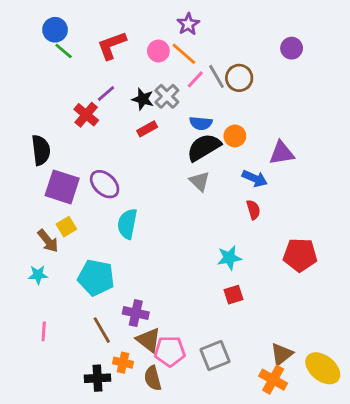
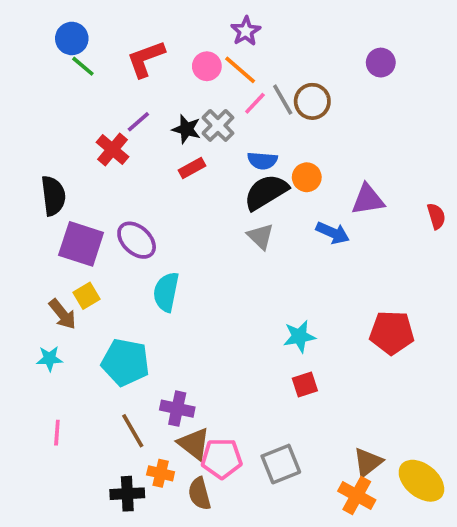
red semicircle: (253, 210) -> (436, 216), moved

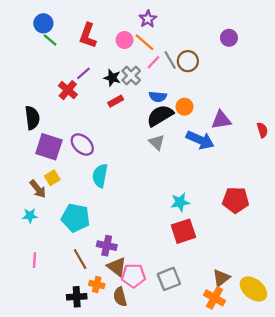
red L-shape: (146, 59) -> (88, 36), turned -50
blue arrow: (333, 233) -> (200, 140), size x1.4
red square: (305, 384) -> (183, 231), size x1.6

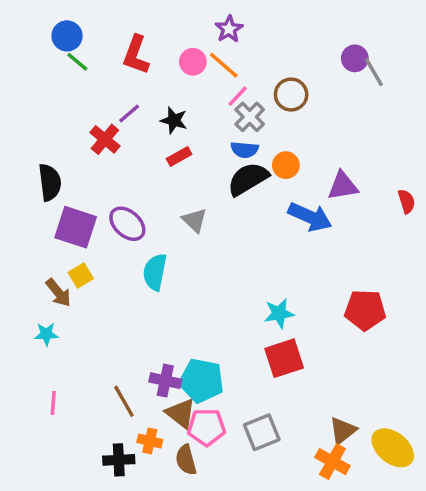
gray line: (170, 60) -> (374, 72), moved
gray cross: (131, 76) -> (250, 117), moved
gray triangle: (157, 142) -> (195, 220), moved
cyan pentagon: (76, 218) -> (201, 381), moved

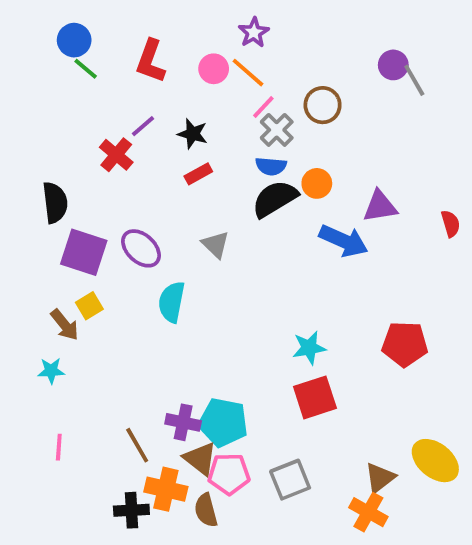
orange cross: (150, 441) -> (166, 489), size x1.5
yellow ellipse: (393, 448) -> (435, 461), moved

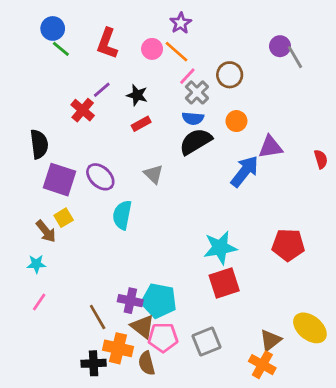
orange circle: (317, 183) -> (236, 121), moved
blue arrow: (344, 241) -> (245, 171), turned -76
cyan star: (309, 348) -> (220, 248), size x1.4
pink line: (59, 447) -> (39, 302), moved, turned 30

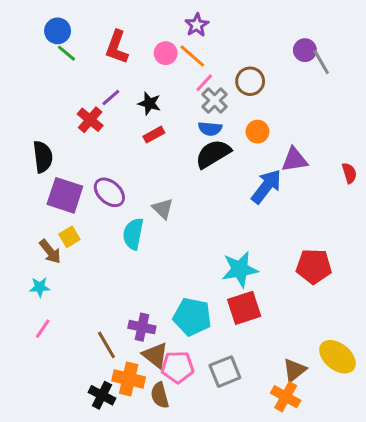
gray triangle: (153, 174) -> (163, 209), moved
cyan pentagon: (159, 301) -> (192, 317), moved
black cross: (94, 363) -> (102, 395), turned 30

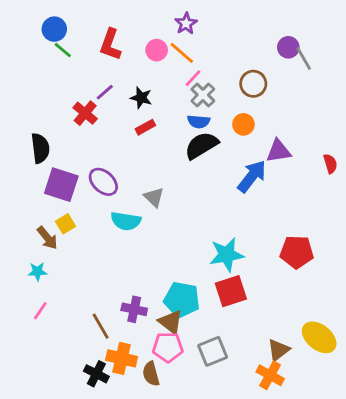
brown circle: (250, 81) -> (253, 84), moved
cyan semicircle: (133, 234) -> (126, 221), turned -92
brown triangle: (155, 355) -> (171, 322), moved

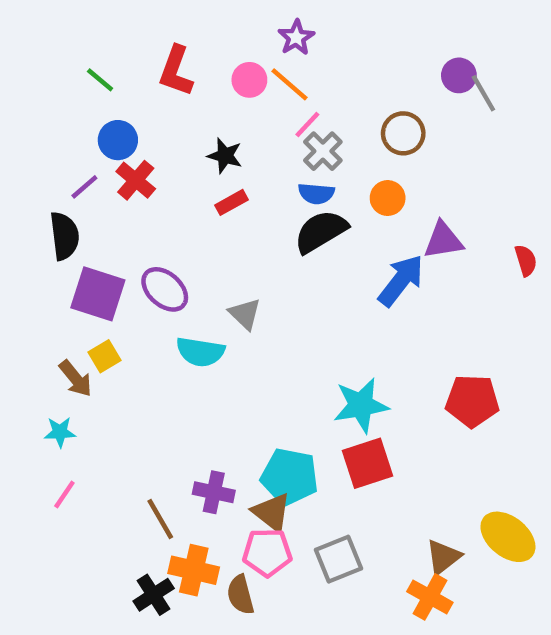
blue circle: (54, 29) -> (118, 140), moved
purple line: (105, 92) -> (84, 187), moved
black cross: (96, 374) -> (154, 595), turned 30

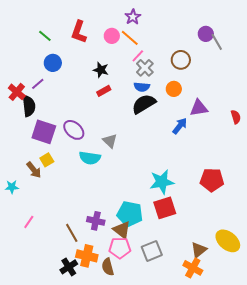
red cross: (136, 180) -> (17, 92), moved
blue arrow: (401, 280) -> (180, 126), size x0.7
cyan star: (60, 432) -> (12, 187), moved

